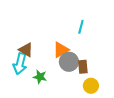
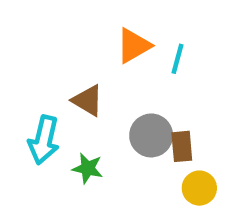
brown triangle: (26, 50) -> (88, 100), moved
orange triangle: (61, 50) -> (134, 46), moved

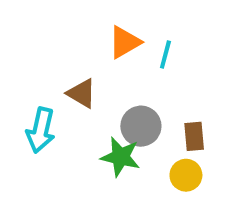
brown rectangle: (182, 146) -> (194, 136), moved
green star: (88, 168) -> (120, 157), moved, size x1.4

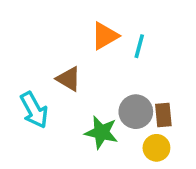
gray circle: (141, 126) -> (136, 112), moved
cyan arrow: (41, 130) -> (34, 110), turned -42

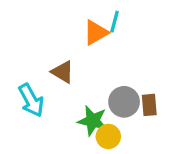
cyan line: (139, 46) -> (115, 22), moved
yellow circle: (156, 148) -> (108, 136), moved

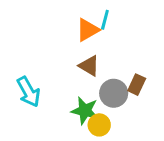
brown triangle: (63, 72) -> (89, 66), moved
brown rectangle: (149, 105) -> (137, 85), moved, turned 30

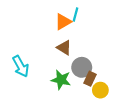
brown rectangle: (137, 85) -> (90, 79), moved
yellow circle: (99, 125) -> (100, 90), moved

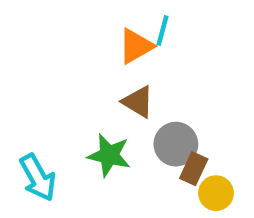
cyan arrow: (21, 66) -> (38, 178), moved
green star: (61, 80) -> (109, 155), moved

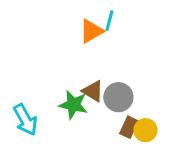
brown triangle: (138, 102) -> (93, 91), moved
brown rectangle: (194, 169) -> (129, 127), moved

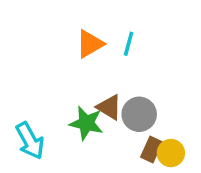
cyan line: (109, 21) -> (129, 44), moved
orange triangle: (91, 31) -> (90, 44), moved

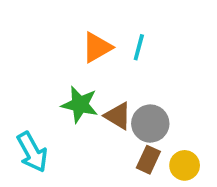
green star: (86, 123) -> (80, 104), moved
brown rectangle: (151, 150) -> (148, 160), moved

